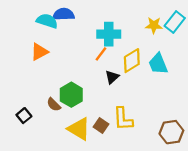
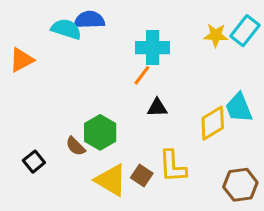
orange triangle: (39, 52) -> (22, 60), moved
yellow diamond: (132, 61) -> (213, 123), moved
cyan trapezoid: (158, 64) -> (239, 108), moved
black triangle: (112, 77) -> (157, 108), turned 40

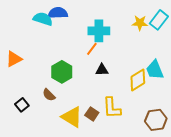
orange triangle: (22, 60) -> (14, 59), moved
green hexagon: (100, 132) -> (62, 72), moved

